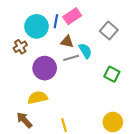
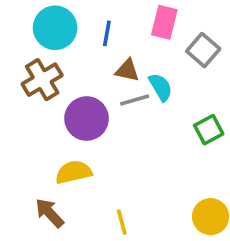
pink rectangle: (72, 16) -> (164, 22), moved, turned -42
cyan circle: (37, 26) -> (55, 28), moved
brown cross: (20, 47) -> (42, 80), size x1.5
green square: (112, 74) -> (209, 130), turned 35

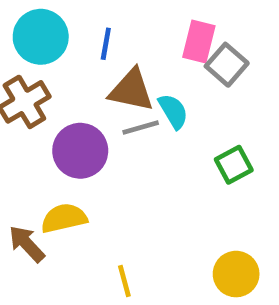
pink rectangle: (164, 22) -> (199, 41), moved
brown triangle: (127, 70) -> (131, 90), size x1.5
brown arrow: (50, 213) -> (27, 244), moved

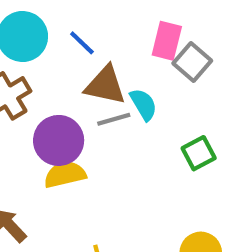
blue line: (106, 44) -> (82, 43), turned -56
yellow semicircle: (64, 218) -> (65, 174), moved

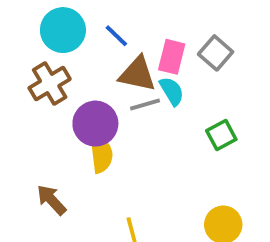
pink rectangle: (167, 41) -> (172, 57), moved
yellow semicircle: (65, 174) -> (101, 154), turned 96

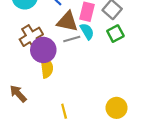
brown cross: (50, 83) -> (31, 37), moved
green square: (221, 135) -> (115, 34), moved

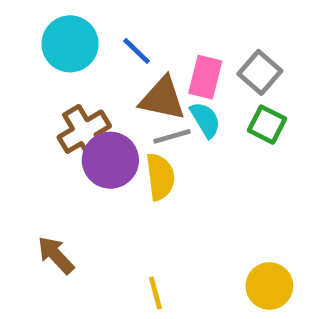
green square: (115, 34) -> (267, 125), turned -35
yellow semicircle: (47, 67) -> (160, 177), moved

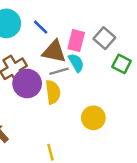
green square: (267, 125) -> (122, 64), moved
yellow circle: (269, 286) -> (93, 118), moved

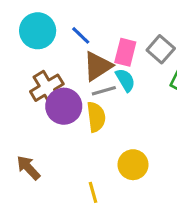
brown triangle: (54, 52) -> (98, 66), turned -45
yellow circle: (93, 118) -> (133, 165), moved

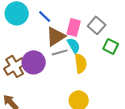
brown cross: (47, 88) -> (15, 66), moved
yellow semicircle: (96, 117) -> (81, 63), moved

